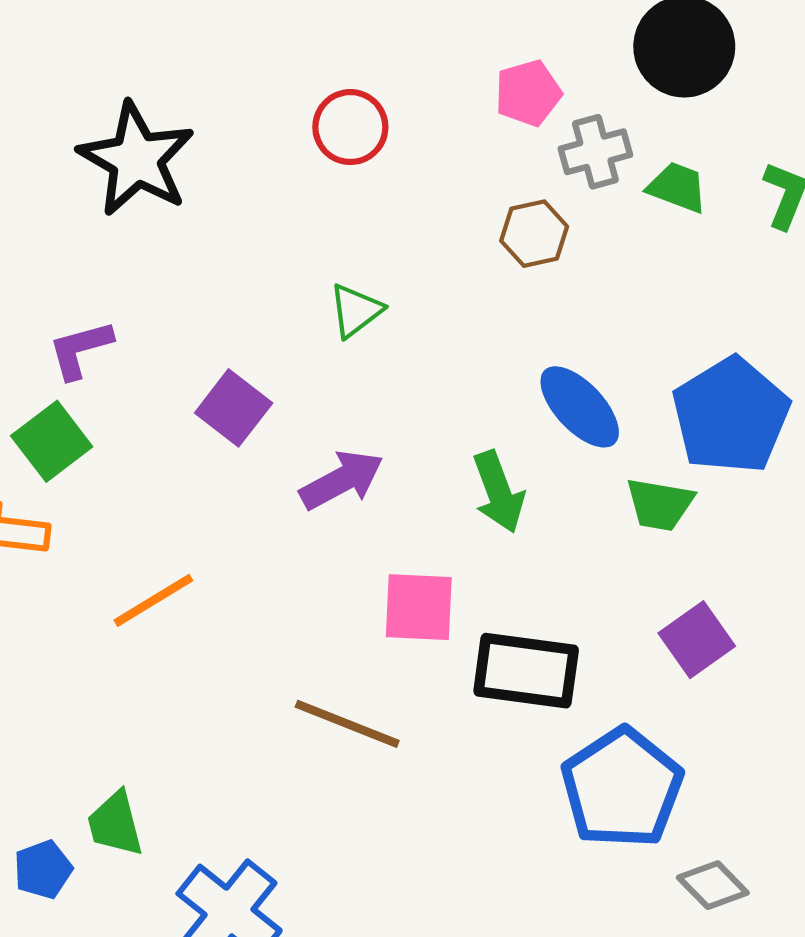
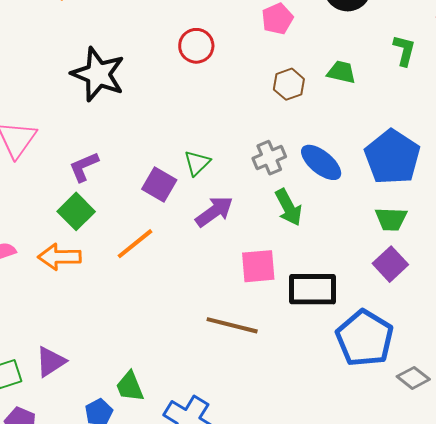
gray cross: (595, 152) -> (269, 158), moved
green trapezoid: (677, 187) -> (341, 72), moved
green triangle: (356, 311) -> (197, 163), moved
green trapezoid: (660, 504) -> (391, 219), moved
orange line: (153, 600) -> (135, 244), moved

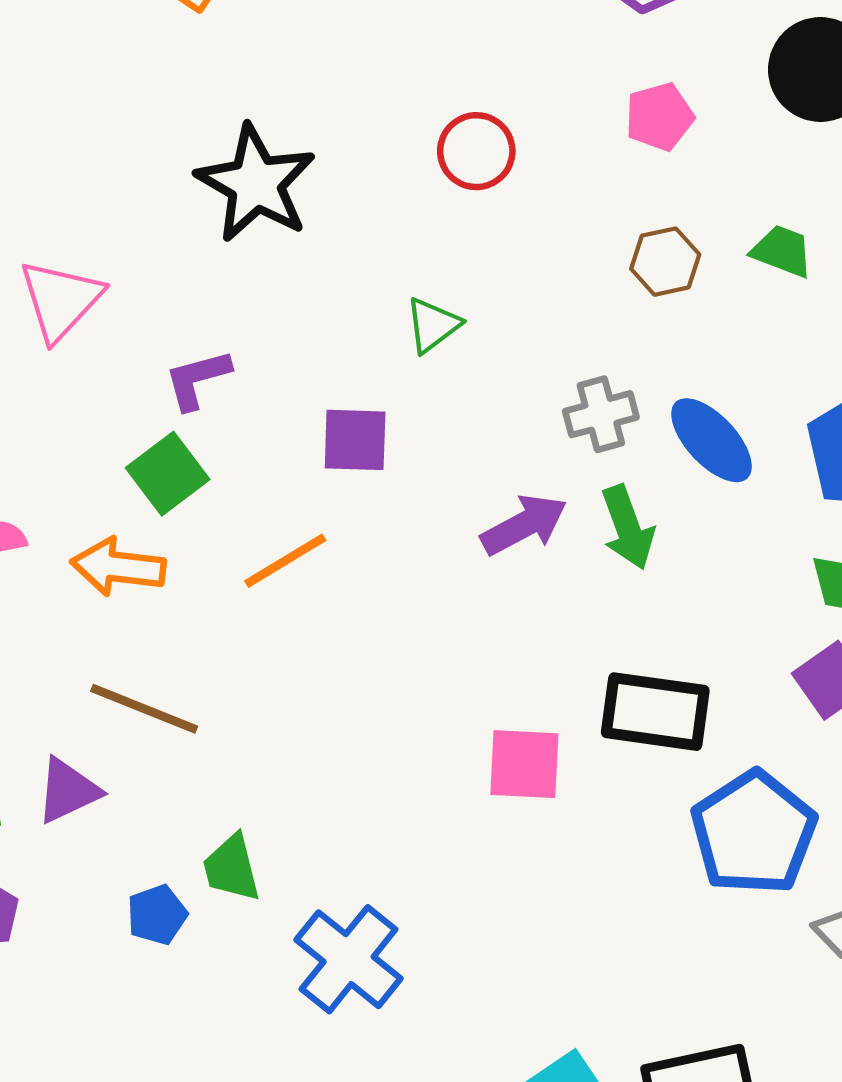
green triangle: (197, 163) -> (433, 325), moved
purple square: (159, 185) -> (355, 440), turned -36
purple arrow: (214, 212) -> (524, 525), moved
pink square: (258, 266) -> (524, 764), moved
brown line: (232, 325) -> (144, 709), moved

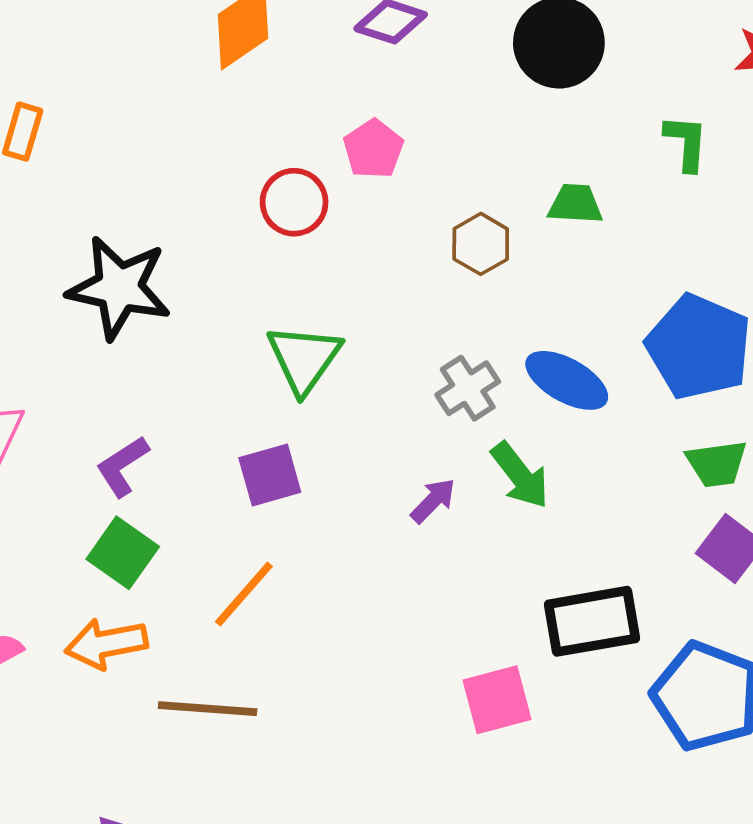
pink pentagon: (659, 117) -> (373, 149), moved
green triangle: (433, 325) -> (304, 359), size x1.5
purple arrow: (524, 525) -> (433, 501), size x0.7
brown line: (144, 709) -> (208, 709), moved

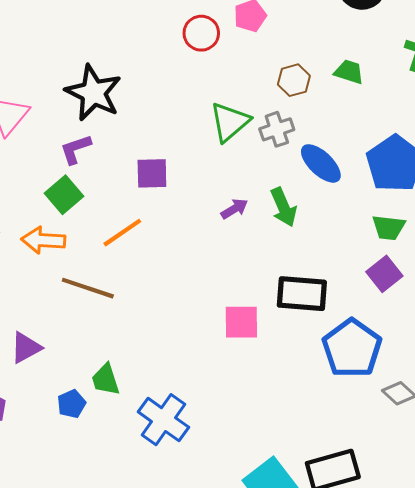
black star: (119, 288) -> (93, 93), moved
green triangle: (304, 359) -> (230, 122), moved
gray cross: (468, 388) -> (277, 129), moved

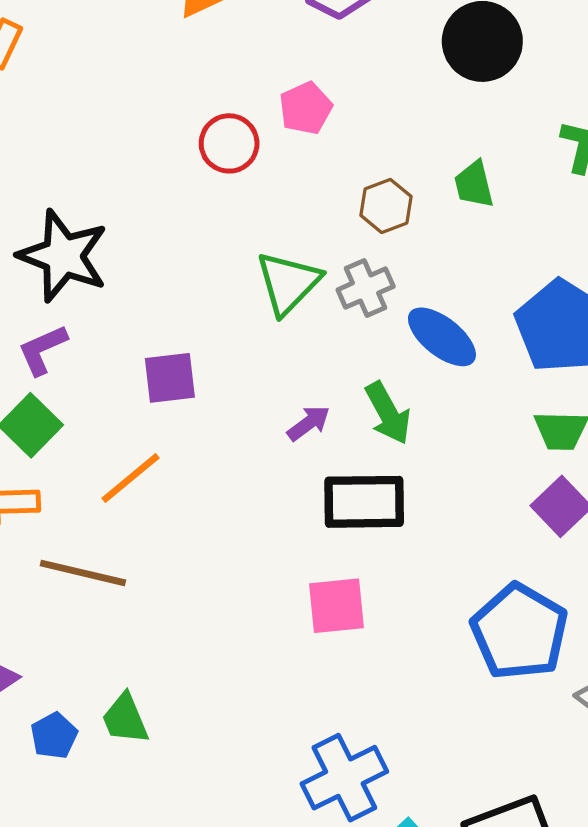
green trapezoid: (349, 72) -> (474, 184), turned -116
black rectangle: (302, 294) -> (364, 502), moved
blue pentagon: (72, 404) -> (54, 736), moved
blue cross: (164, 420) -> (344, 778), moved, turned 33

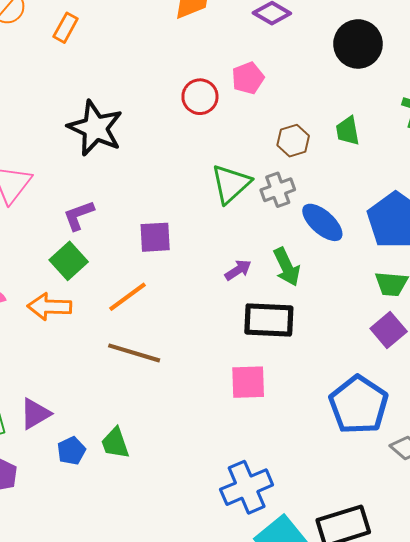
black star: (63, 256) -> (95, 128), moved
brown line: (83, 573) -> (134, 353), moved

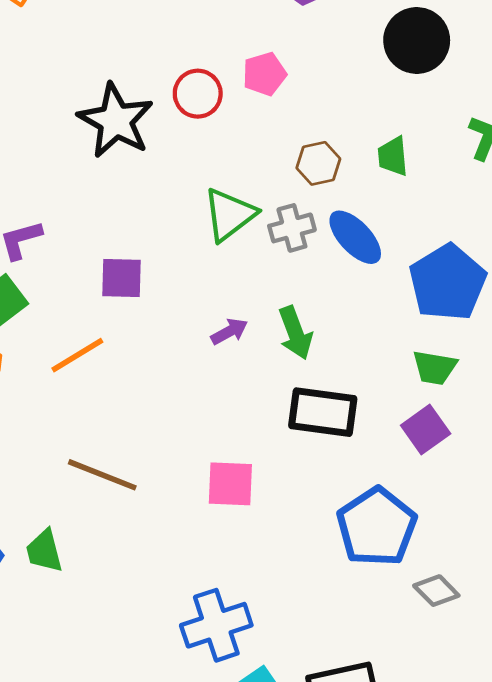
black star: (95, 128) -> (116, 121), moved
blue ellipse: (322, 222) -> (355, 237), moved
black rectangle: (269, 320) -> (323, 412), moved
brown line: (134, 353) -> (102, 475), moved

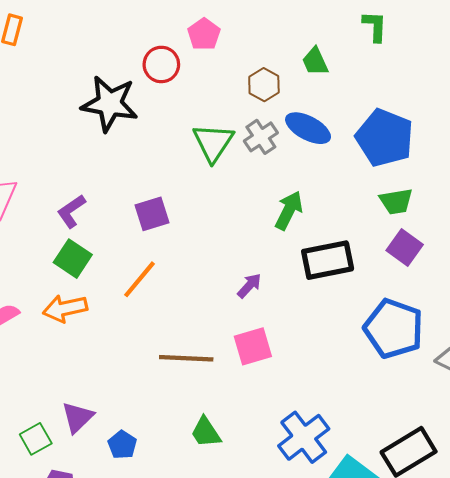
purple arrow: (229, 331) -> (249, 286), moved
green arrow: (295, 333) -> (289, 211), turned -114
pink square: (230, 484) -> (253, 346), moved
green trapezoid: (44, 551) -> (206, 432), moved

